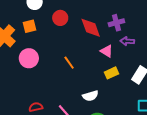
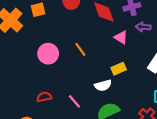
pink circle: (29, 58) -> (48, 54), moved
yellow rectangle: (111, 73) -> (119, 69), moved

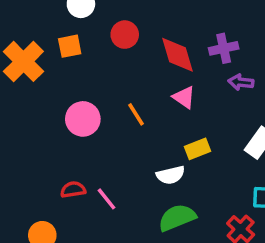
pink triangle: (121, 37) -> (184, 97), moved
pink line: (74, 101) -> (107, 199), moved

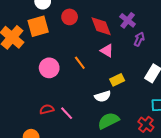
orange square: (70, 46) -> (38, 26), size x1.5
purple cross: (224, 48) -> (128, 20), turned -35
purple arrow: (241, 82) -> (139, 39), turned 112

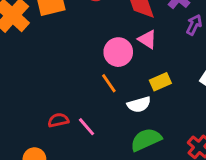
orange line: (80, 63) -> (109, 83), moved
pink circle: (49, 68) -> (118, 52), moved

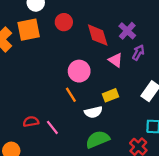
pink triangle: (147, 39) -> (116, 60), moved

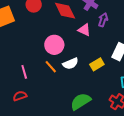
yellow rectangle: (111, 95) -> (97, 64), moved
white semicircle: (93, 112) -> (70, 64), moved
pink line: (52, 127) -> (24, 72), moved, turned 32

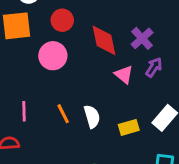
pink circle: (54, 45) -> (53, 56), moved
white semicircle: (70, 64) -> (92, 117), turned -98

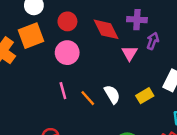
purple cross: (142, 38) -> (137, 20), turned -30
pink triangle: (124, 74) -> (130, 53), turned 35
pink line: (24, 111) -> (63, 91), moved

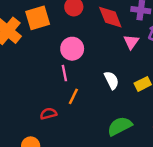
pink circle: (67, 53) -> (72, 49), moved
orange line: (88, 98) -> (73, 96), moved, turned 63

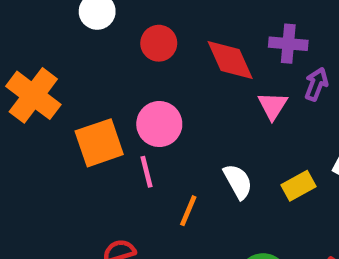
orange square: (38, 18) -> (99, 143), moved
orange line: (73, 96) -> (188, 211), moved

